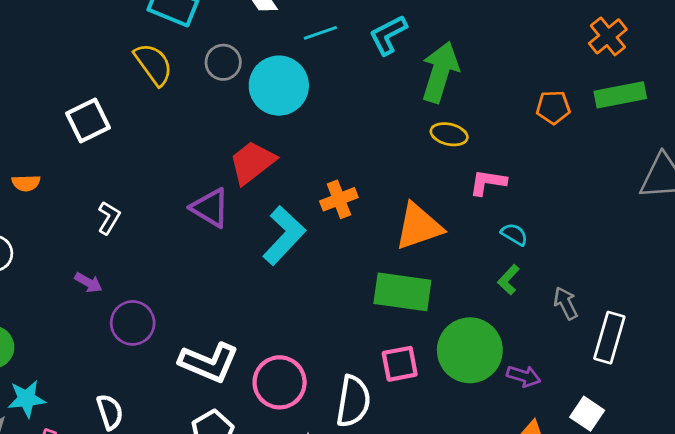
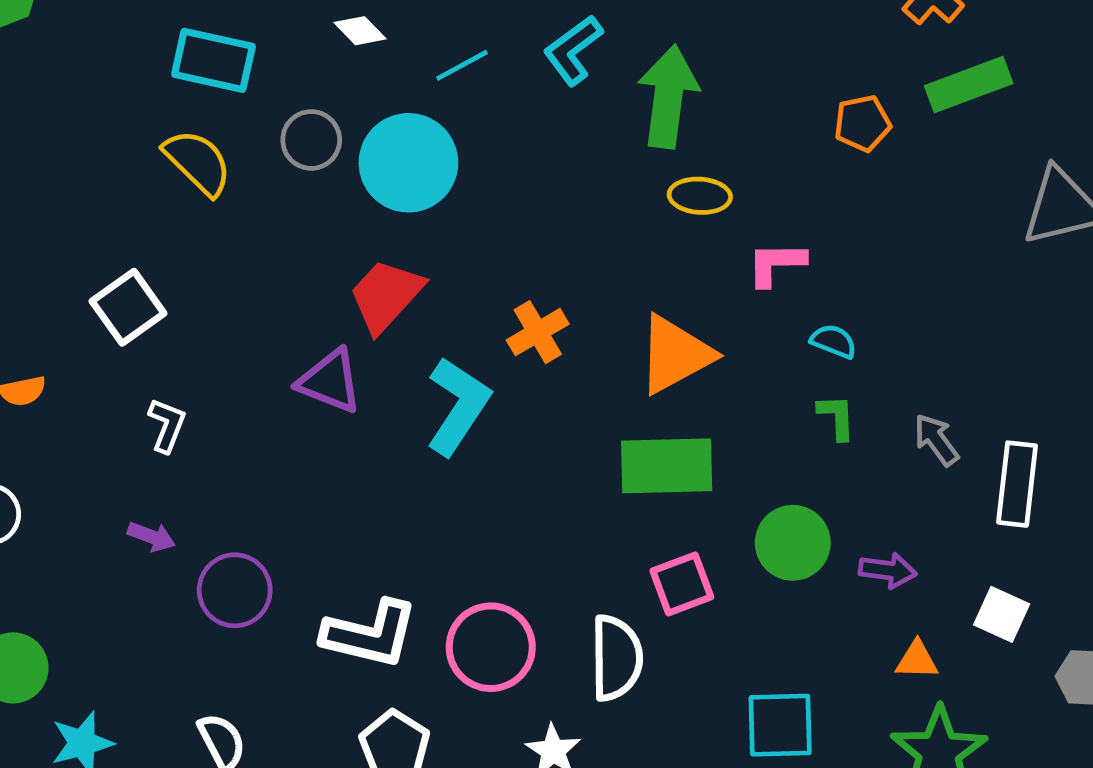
white square: (88, 120) -> (128, 307), moved
green L-shape: (509, 280) -> (837, 417), turned 144
green circle: (470, 350) -> (793, 543), size x0.7

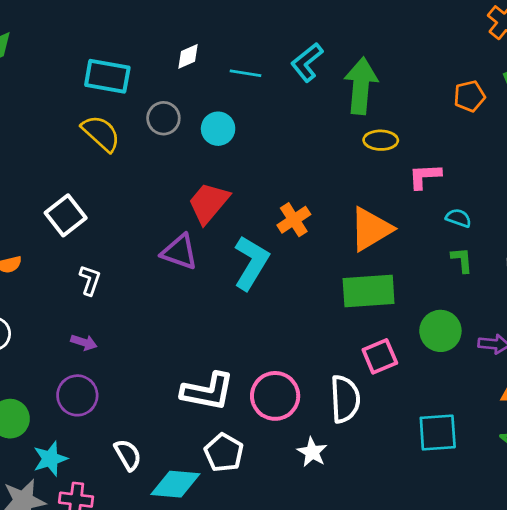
white diamond: (360, 31) -> (188, 56), turned -68
cyan line: (462, 65) -> (246, 73), turned 40
cyan circle: (408, 163) -> (218, 129), size x0.6
purple circle: (235, 590) -> (77, 395), moved

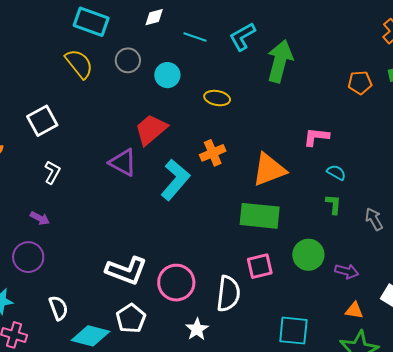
yellow ellipse: (381, 140) -> (217, 98), moved

